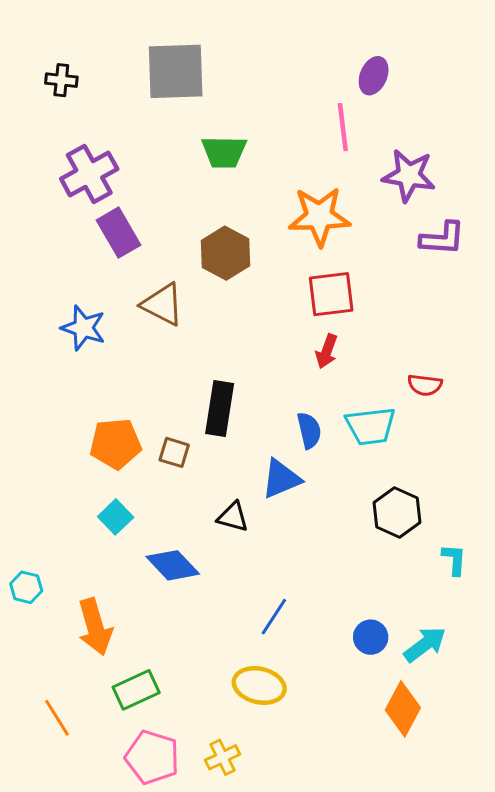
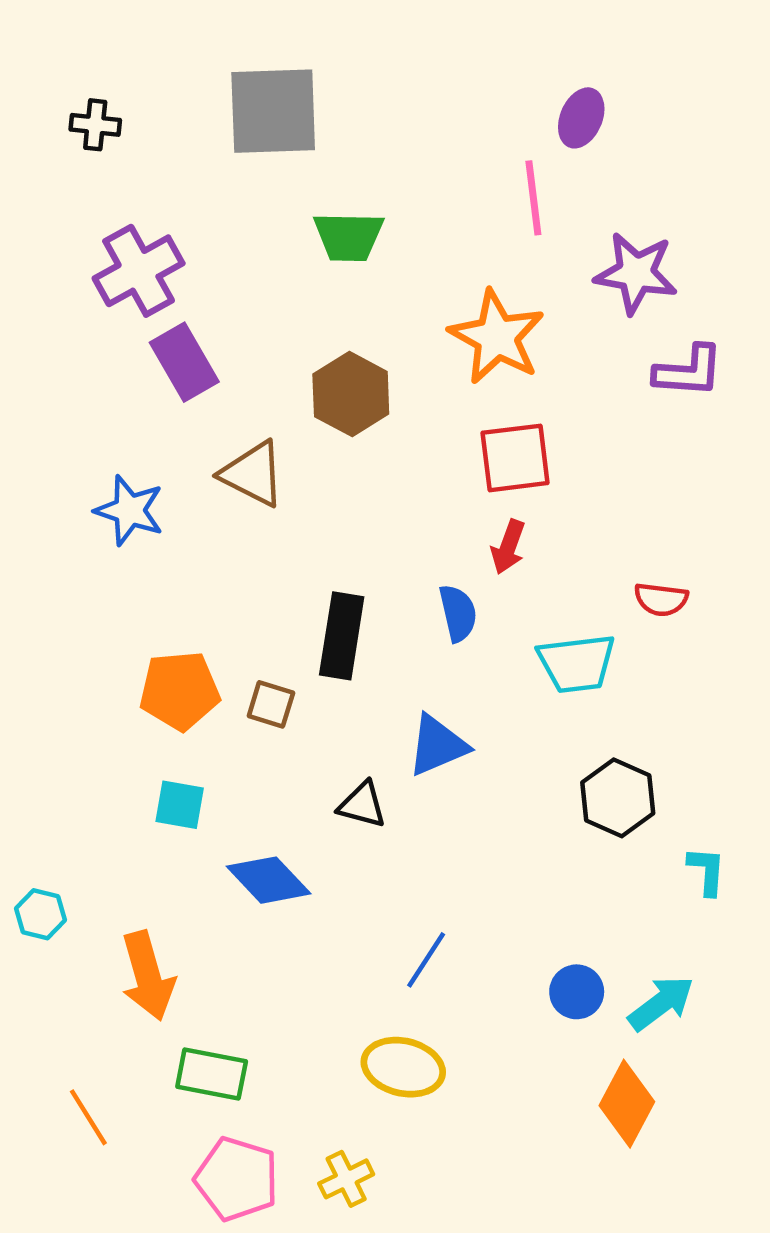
orange star: (319, 216) -> (497, 337), turned 30
blue semicircle: (309, 430) -> (458, 613), moved
cyan square: (116, 517) -> (180, 805), turned -36
green rectangle: (136, 690) -> (212, 1074), turned 36

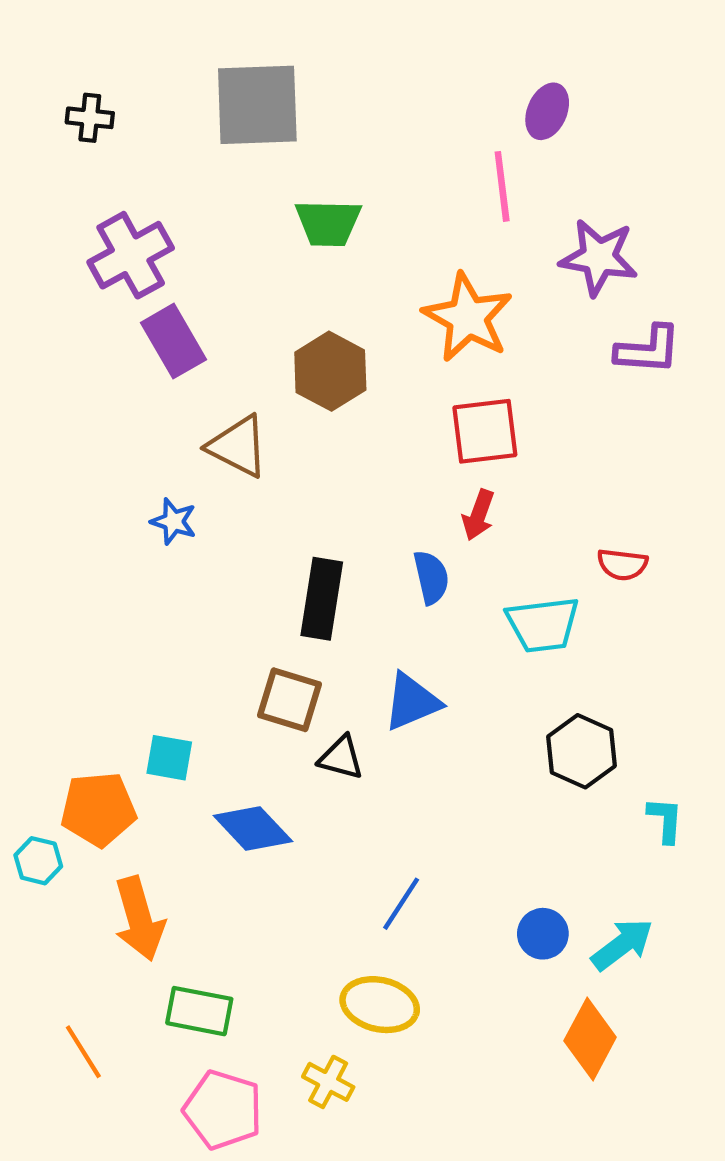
blue star: (129, 510) -> (174, 521), moved, size x0.7
orange pentagon: (180, 691) -> (98, 809), moved
brown square: (271, 704) -> (289, 700), moved, size x1.4
yellow cross: (346, 1179) -> (328, 1082), moved, turned -36

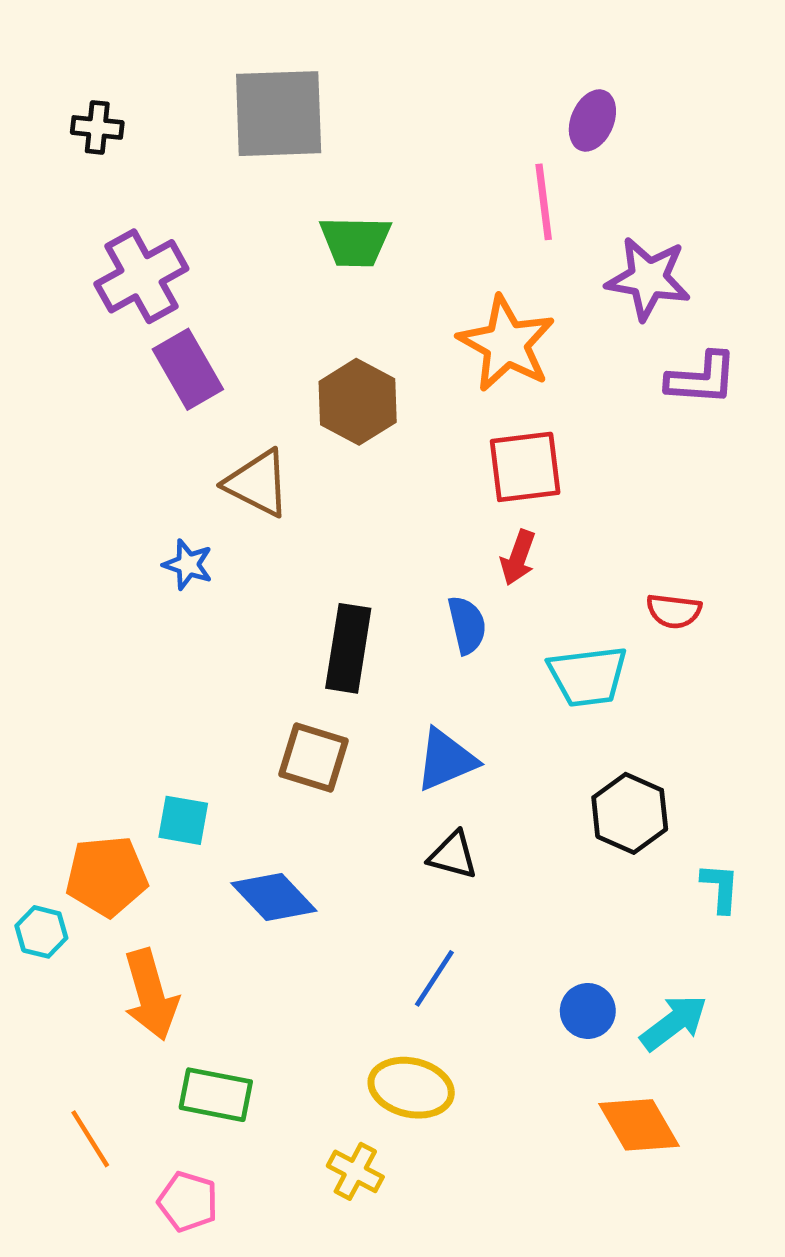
black triangle: (341, 758) -> (453, 855), moved
orange diamond: (590, 1039) -> (639, 1125), turned -58
pink pentagon: (223, 1110) -> (188, 1202), moved, size x0.7

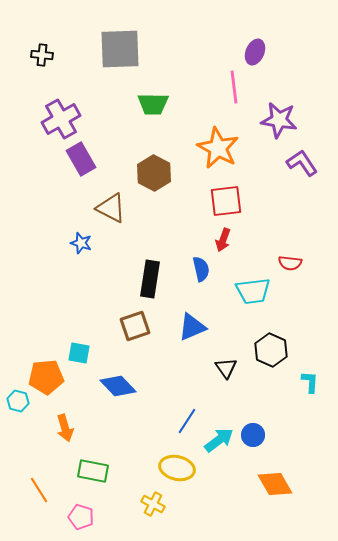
purple L-shape: (702, 379) -> (302, 163), turned -128
brown square: (313, 758) -> (135, 326), turned -36
black triangle: (453, 855) -> (226, 368), moved, turned 40
orange arrow: (151, 995) -> (65, 428), size x0.7
cyan arrow: (674, 1023) -> (219, 440), moved

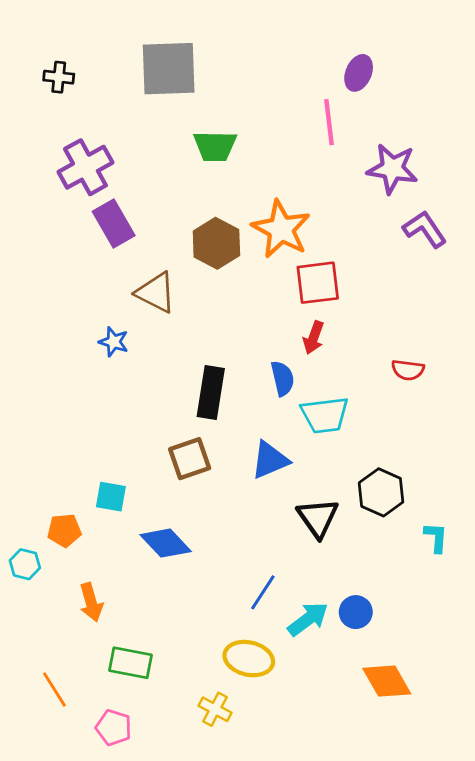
orange star: (218, 148) -> (281, 229), moved
cyan trapezoid: (253, 291) -> (325, 415), moved
black triangle: (226, 368) -> (318, 518), size x1.4
orange pentagon: (46, 377) -> (64, 530), size x0.7

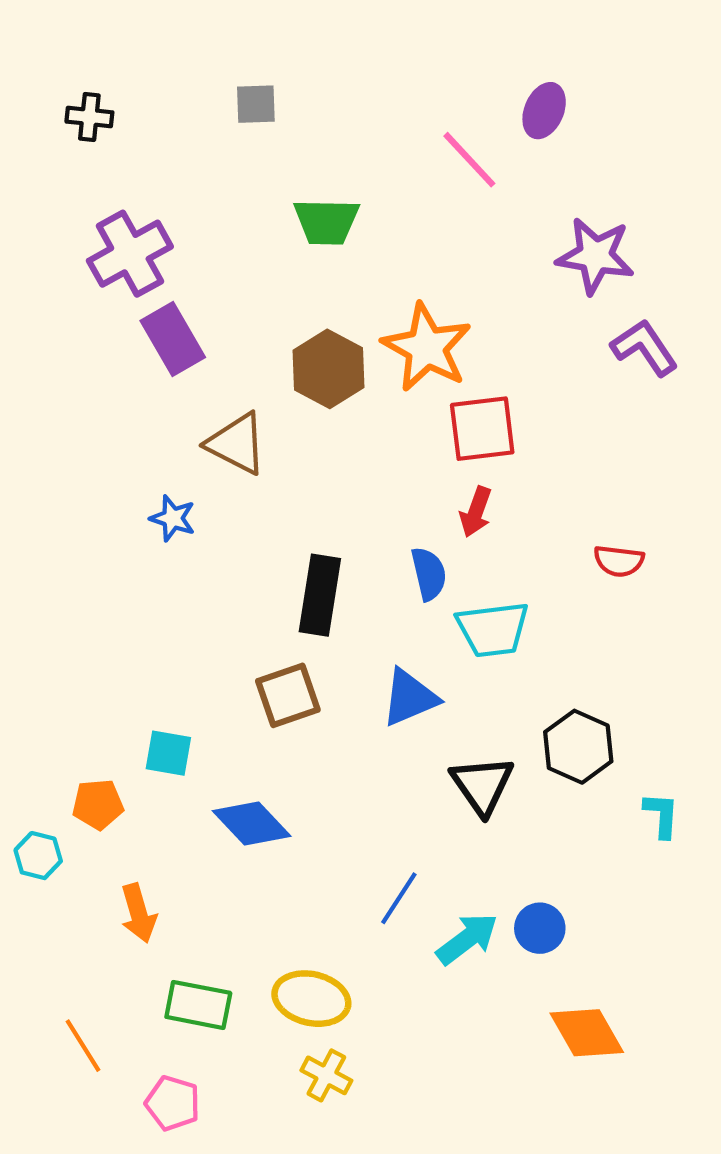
gray square: (169, 69) -> (256, 104), size x0.5
pink line: (329, 122) -> (469, 160), moved, turned -36
yellow ellipse: (249, 659) -> (311, 999), moved

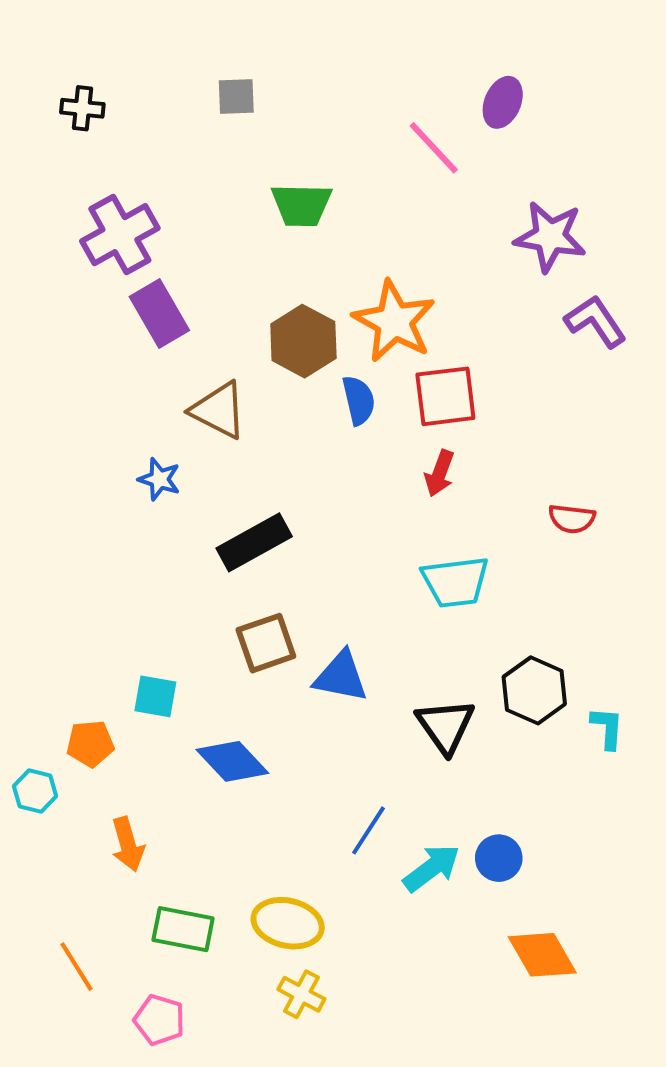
blue semicircle: (429, 574) -> (359, 400), moved
black rectangle: (320, 595) -> (254, 542), moved, turned 52
blue triangle: (410, 698) -> (341, 677), moved, turned 34
cyan L-shape: (661, 815) -> (607, 728), moved

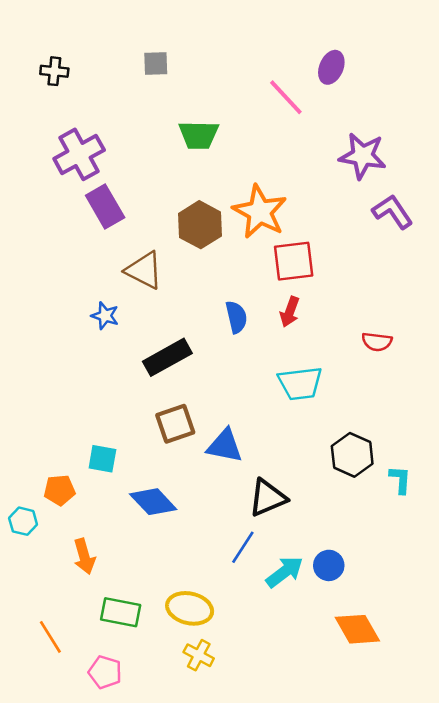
blue semicircle: (359, 400) -> (236, 317), moved
black triangle: (445, 726) -> (268, 498), moved, turned 42

